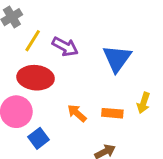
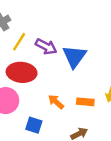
blue triangle: (117, 58) -> (74, 56), moved
blue square: (38, 138) -> (34, 125), moved, turned -35

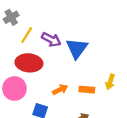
orange arrow: (56, 102) -> (60, 90), turned 112

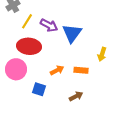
yellow arrow: (110, 82) -> (102, 54), moved

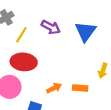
purple arrow: (49, 25) -> (51, 27), moved
blue triangle: (72, 33) -> (85, 32), moved

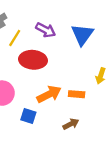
red ellipse: (24, 62) -> (33, 60), moved
orange arrow: (54, 88) -> (49, 94), size x1.5

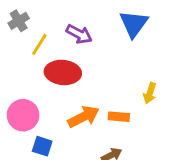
blue triangle: (82, 35) -> (134, 24), moved
blue square: (28, 116) -> (42, 146), moved

